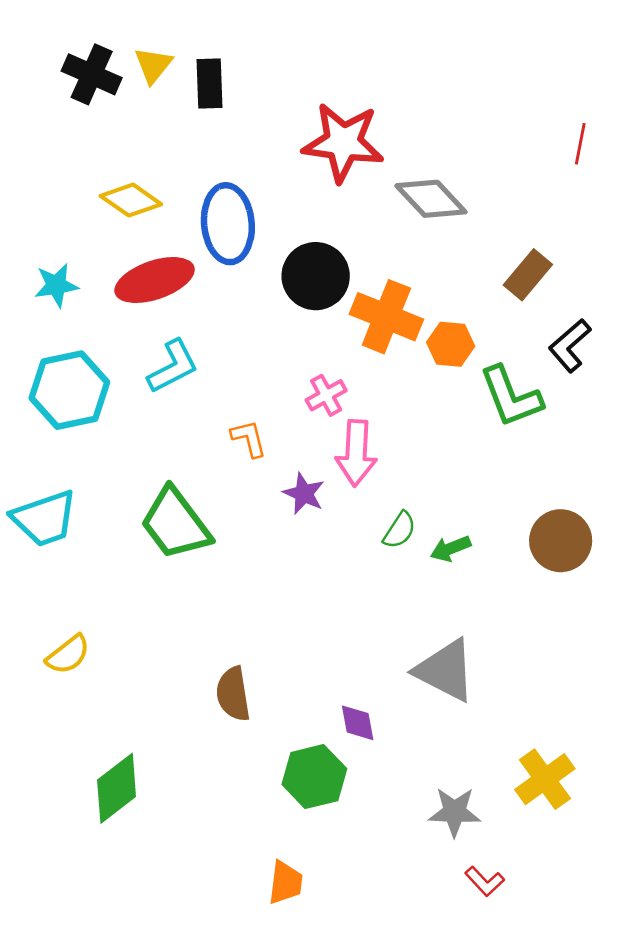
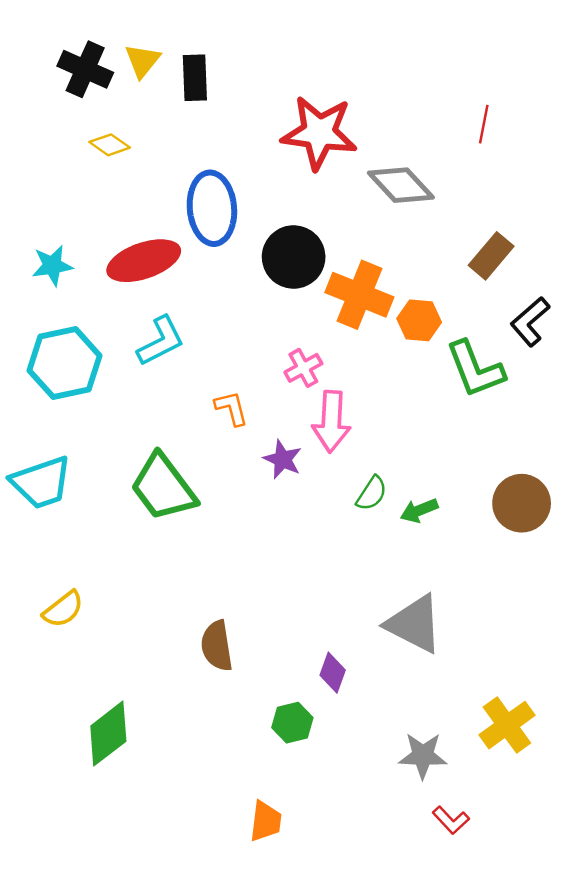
red line: (580, 144) -> (484, 124), moved
yellow diamond: (131, 200) -> (110, 145), moved, size x0.7
purple diamond: (358, 723) -> (333, 673), turned 30
green hexagon: (314, 777) -> (292, 723), size x0.7

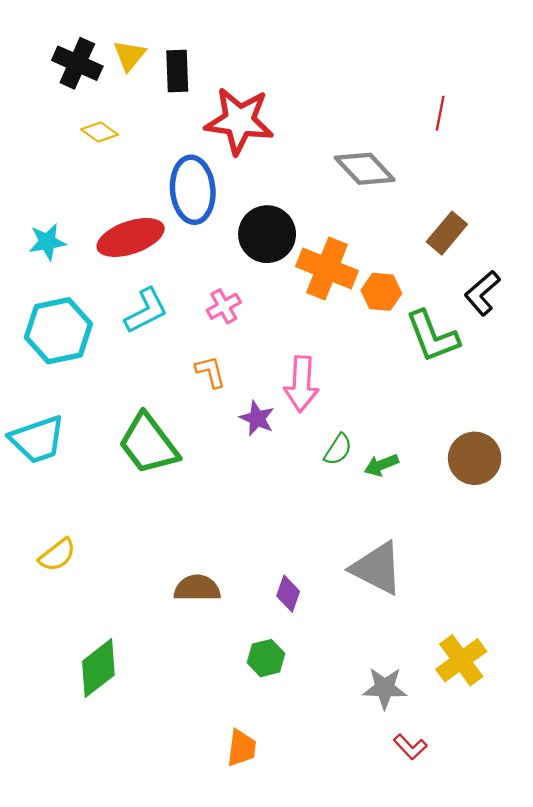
red star: (319, 133) -> (239, 121), moved
pink cross: (303, 368) -> (224, 306), moved
brown semicircle: (217, 646) -> (197, 588), turned 99
purple diamond: (333, 673) -> (288, 594), moved

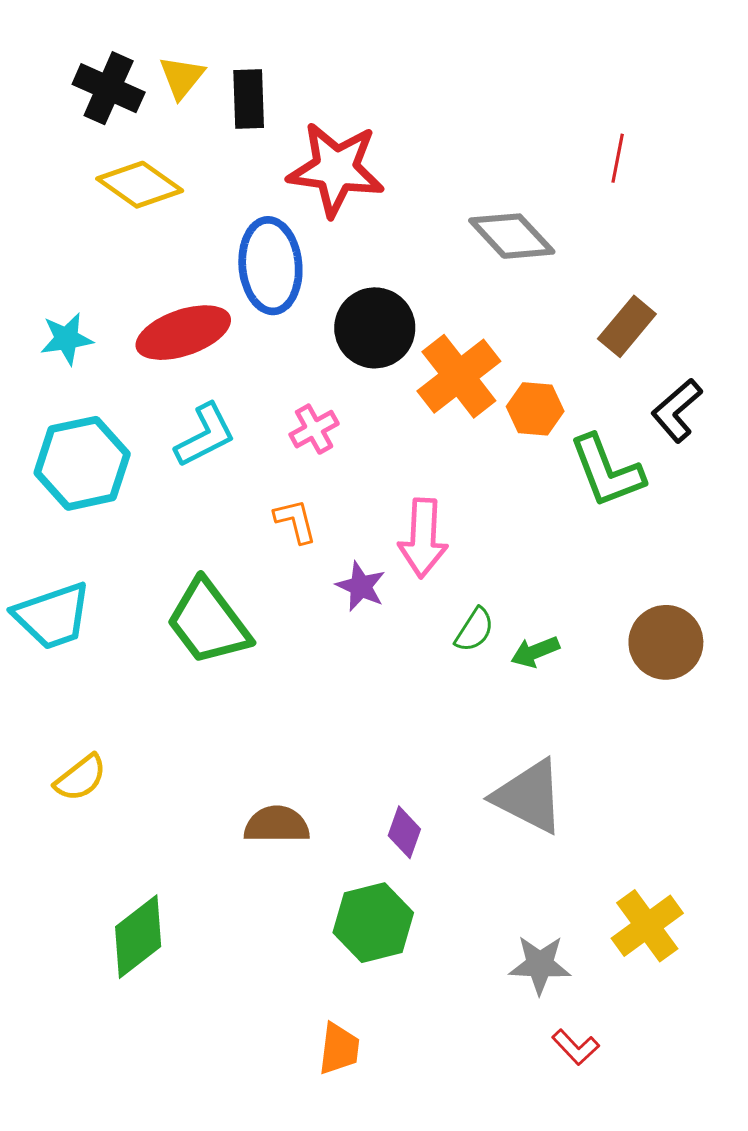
yellow diamond: (99, 132) -> (140, 185), size x1.6
orange cross: (327, 269) -> (459, 376), turned 30
green hexagon: (266, 658) -> (373, 923), size x1.5

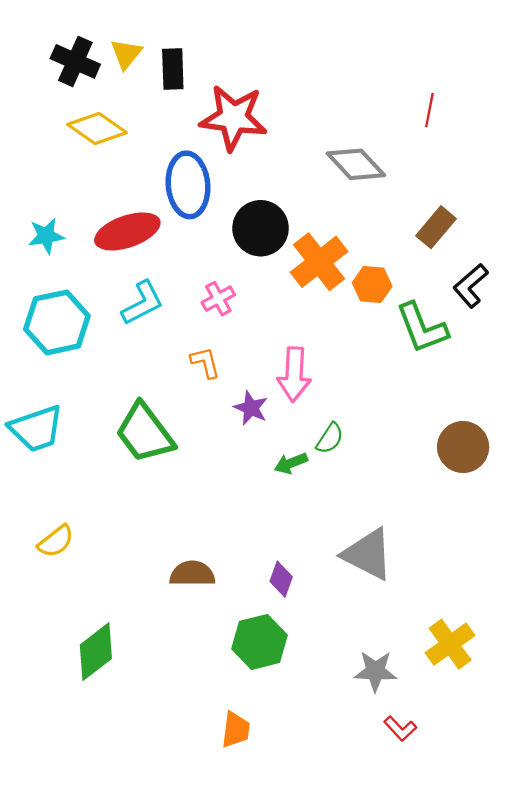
green arrow: (535, 652) -> (291, 463), moved

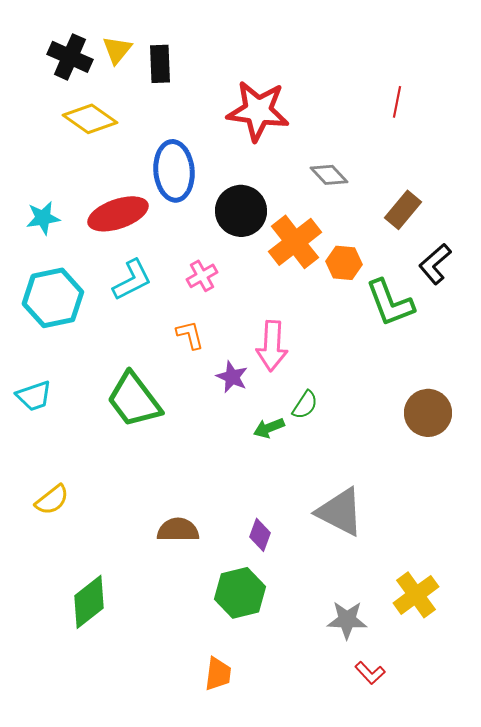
red star: (233, 118) -> (258, 111), moved
gray diamond: (356, 164) -> (329, 175), moved, size x0.7
cyan trapezoid: (36, 429) -> (34, 396), size x0.7

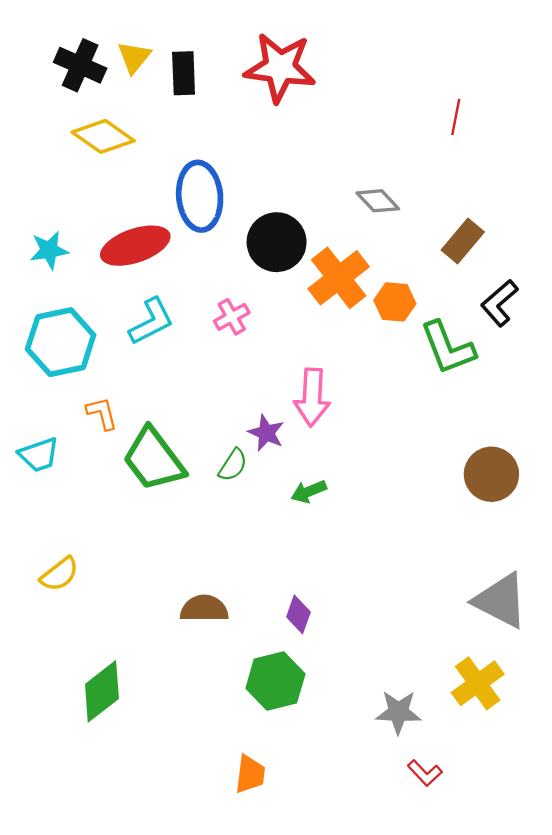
red star: (258, 111) -> (280, 68), moved
orange L-shape: (190, 335) -> (102, 413), moved
green semicircle: (305, 405) -> (233, 465), moved
gray triangle: (340, 512) -> (501, 601), moved

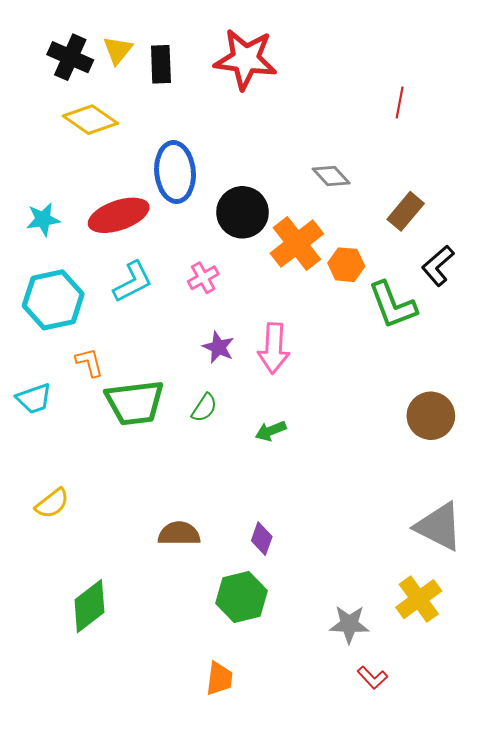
purple star: (266, 433) -> (218, 347), moved
green trapezoid: (154, 459) -> (135, 403), turned -60

